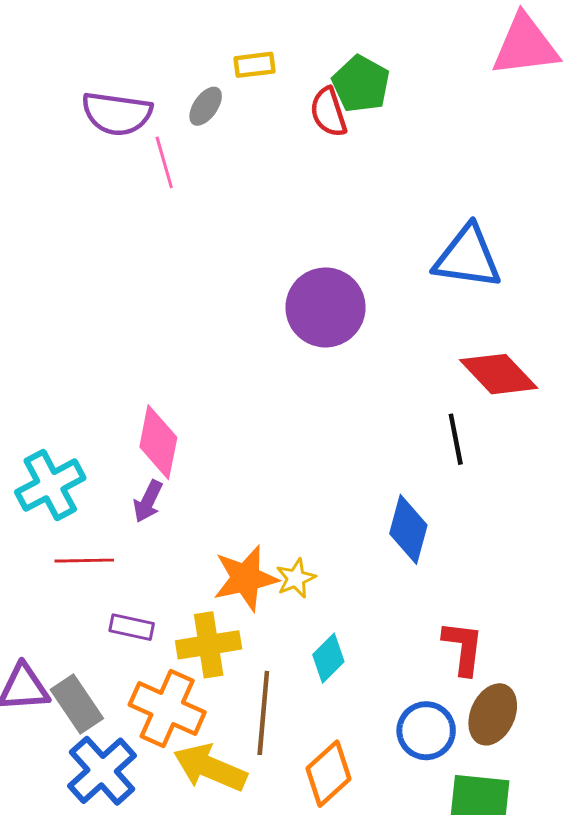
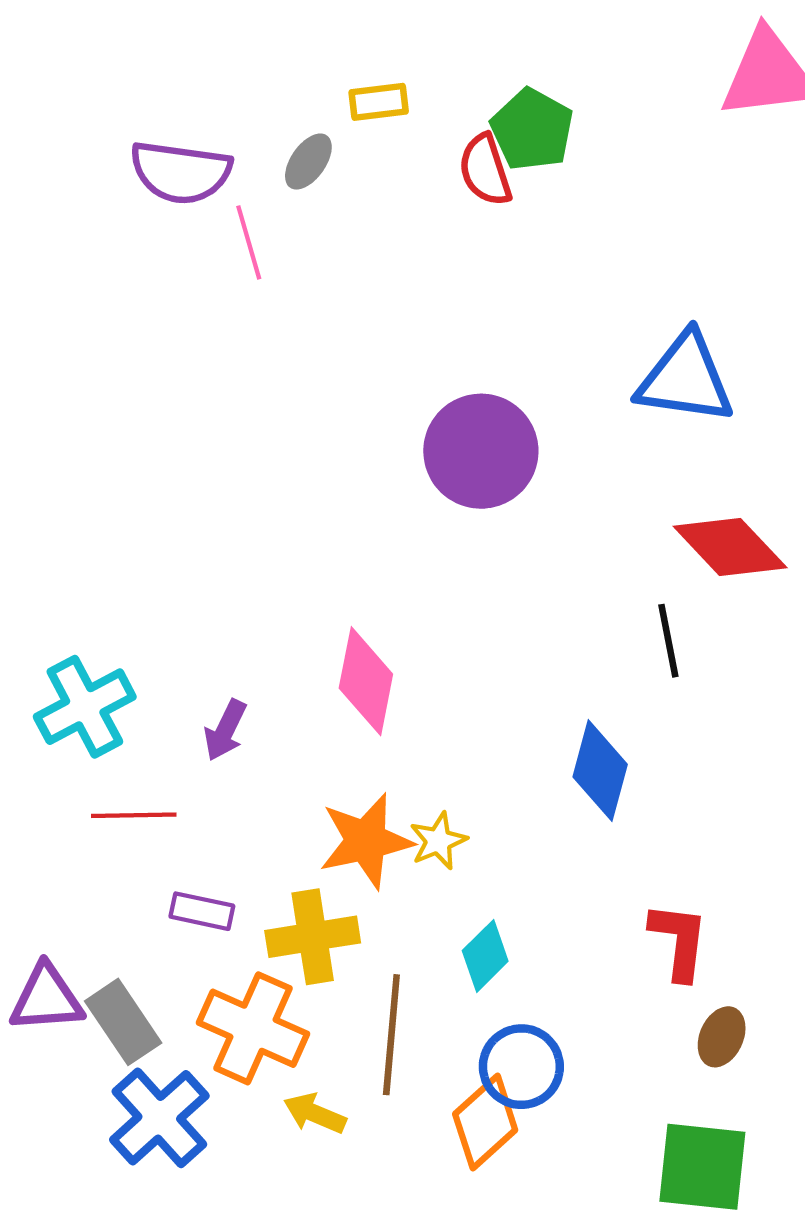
pink diamond: (158, 442) -> (366, 681), moved
brown ellipse: (493, 714) -> (722, 1037), size x0.7
blue circle: (426, 731) -> (521, 1067), moved
yellow arrow: (210, 768) -> (315, 1114), size x0.6

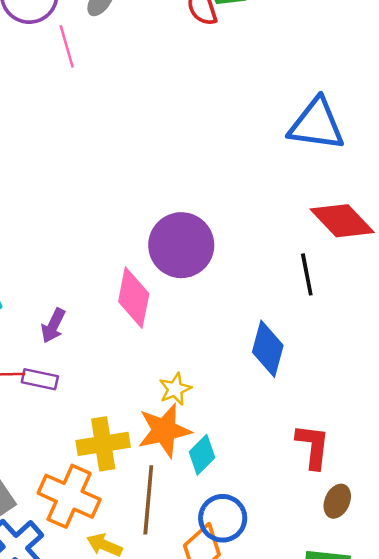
purple circle: (481, 451) -> (181, 245), moved
orange star: (366, 841) -> (164, 430), moved
purple rectangle: (202, 911) -> (40, 379), moved

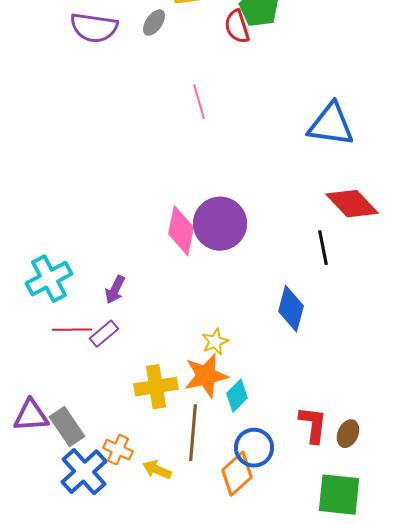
pink line: (67, 46) -> (199, 102), moved
pink diamond: (134, 298) -> (181, 231), moved
purple rectangle: (40, 379) -> (104, 334), turned -52
red L-shape: (313, 446) -> (313, 425), moved
orange cross: (69, 496) -> (118, 450), moved, size x0.6

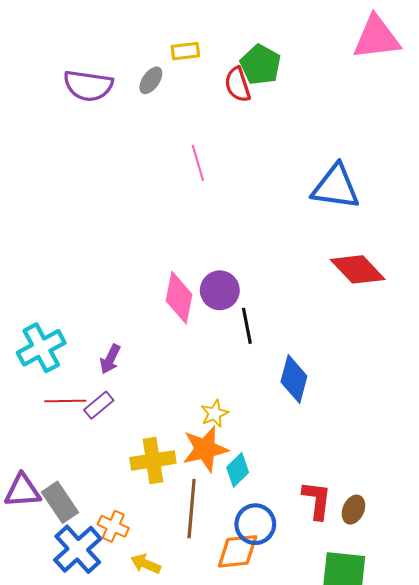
purple circle: (220, 224) -> (220, 290), size x0.7
black line: (323, 248) -> (247, 326), moved
yellow arrow: (157, 470) -> (146, 564), moved
orange diamond: (237, 474) -> (238, 551), turned 36

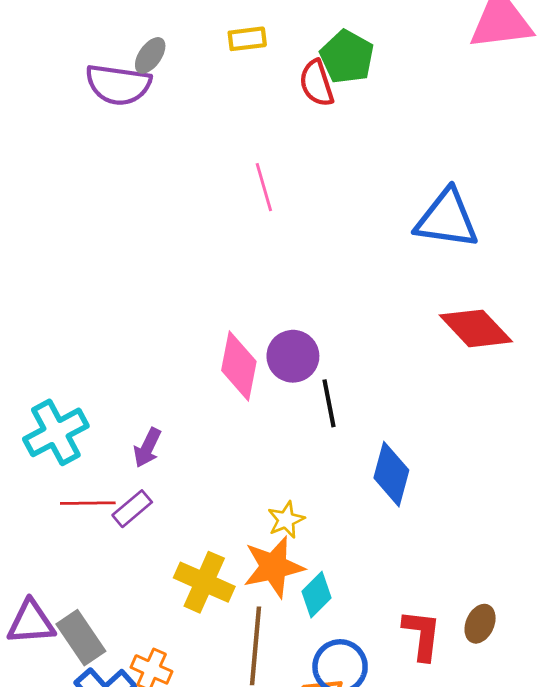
gray ellipse: (151, 80) -> (150, 55), moved
yellow cross: (153, 460) -> (204, 582), turned 33
brown ellipse: (353, 510) -> (480, 624), moved

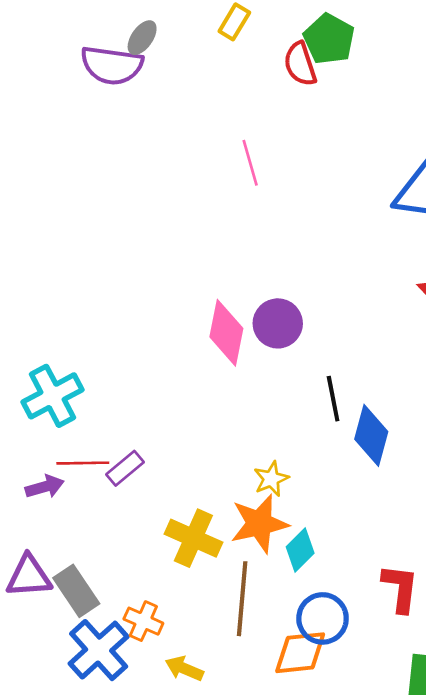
yellow rectangle: (247, 39) -> (234, 22), turned -52
black line: (329, 403) -> (333, 399), moved
purple arrow: (147, 448) -> (45, 487), moved, turned -132

